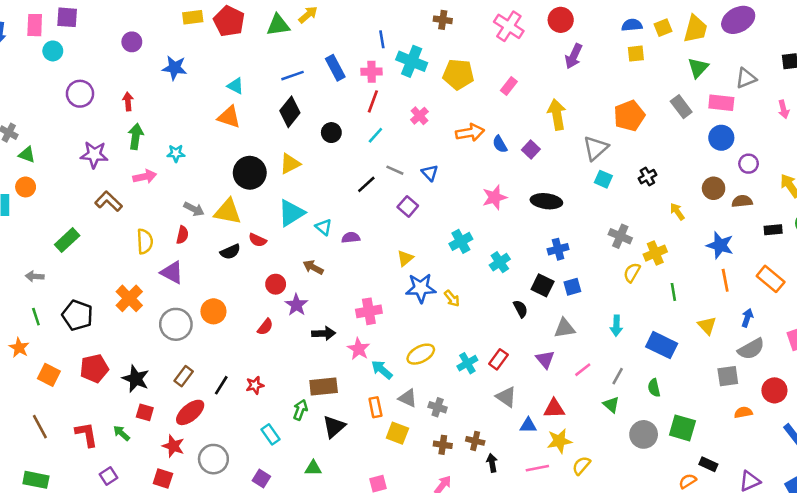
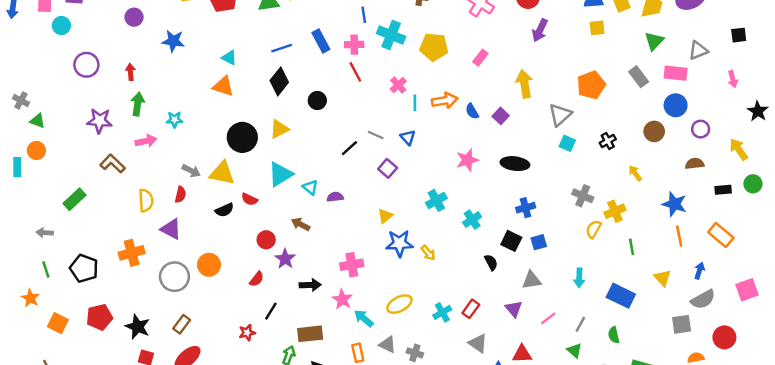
red line: (373, 101) -> (355, 72), turned -48
cyan line: (375, 135) -> (415, 103), moved, turned -42
brown circle: (714, 188) -> (654, 131), moved
orange cross: (129, 298) -> (132, 253), turned 30
black line: (221, 385) -> (271, 311), moved

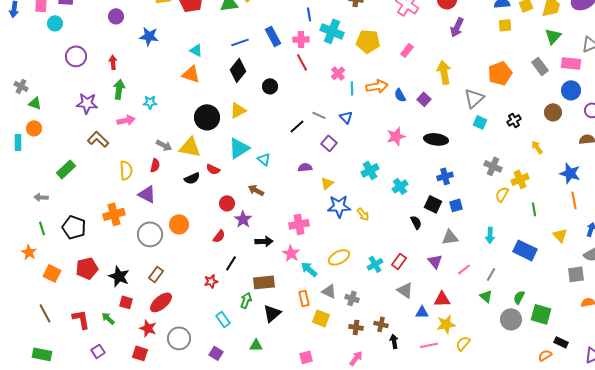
purple semicircle: (335, 197) -> (305, 167), moved
green semicircle: (614, 335) -> (519, 297), moved, turned 40

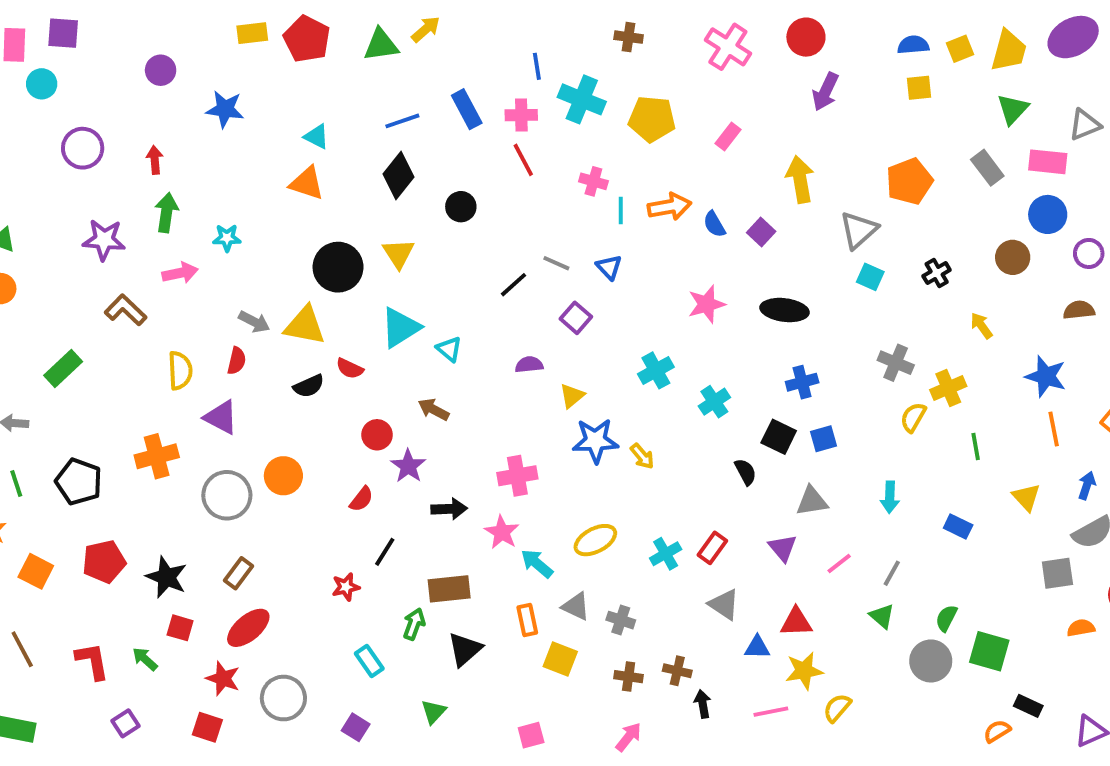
pink cross: (338, 73) -> (593, 181), turned -32
yellow triangle: (238, 110) -> (398, 253), turned -36
blue rectangle: (525, 250) -> (958, 526), size x0.6
green triangle: (256, 345) -> (434, 712), turned -48

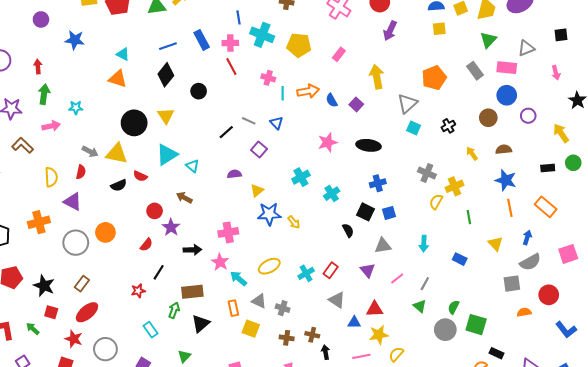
brown semicircle: (1079, 310) -> (504, 149), moved

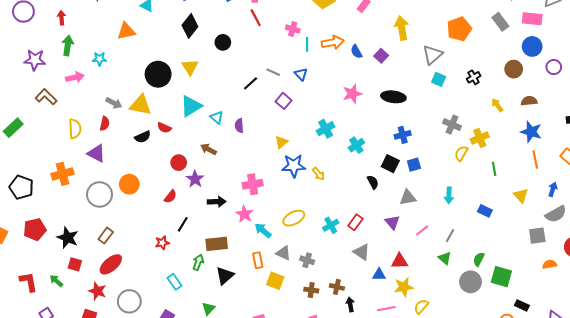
orange triangle: (118, 79) -> (126, 31), moved, turned -30
purple semicircle: (234, 174) -> (239, 126), moved, turned -88

